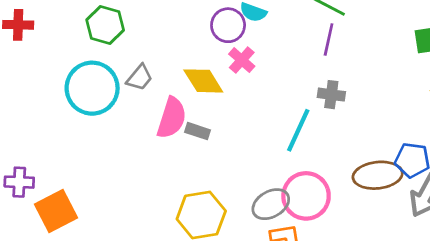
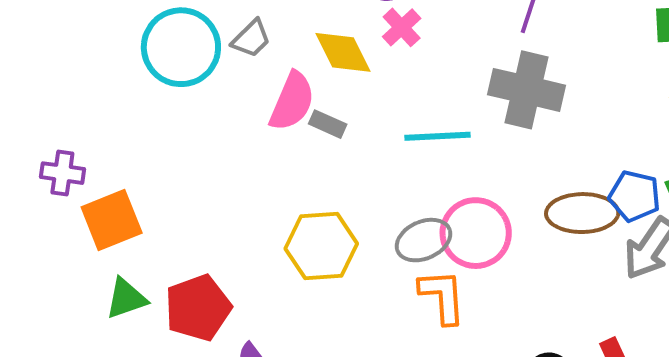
gray cross: (331, 95) -> (526, 90), size x1.8
cyan line: (298, 130) -> (438, 136), moved, turned 57

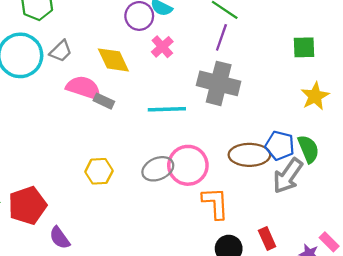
pink cross: (402, 27) -> (162, 47), moved
pink semicircle: (292, 101) -> (84, 88), turned -96
yellow hexagon: (321, 246) -> (99, 171), size x0.7
orange L-shape: (442, 296) -> (215, 203), moved

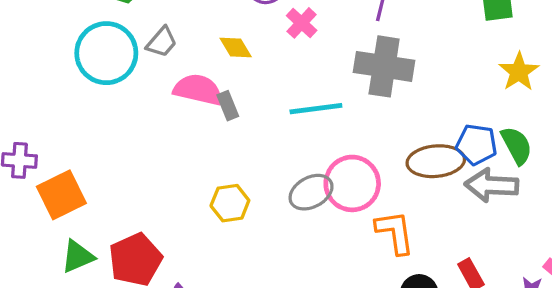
yellow diamond: (113, 60) -> (236, 47), size x0.7
gray rectangle: (104, 101) -> (228, 106), turned 48
gray arrow: (288, 176) -> (492, 185), turned 63

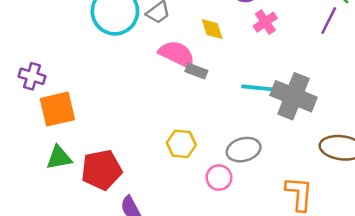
gray cross: (384, 66) -> (294, 96), moved
gray rectangle: (228, 106) -> (196, 71), turned -60
pink circle: (352, 183) -> (219, 178), moved, size x0.6

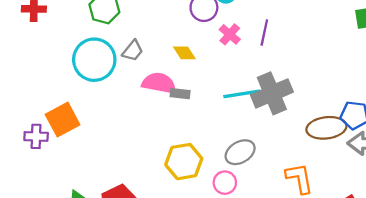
purple line: (329, 21) -> (264, 32), moved
gray cross: (294, 96) -> (272, 93), turned -30
orange square: (57, 109) -> (63, 120), moved
yellow hexagon: (181, 144) -> (184, 162), size x1.4

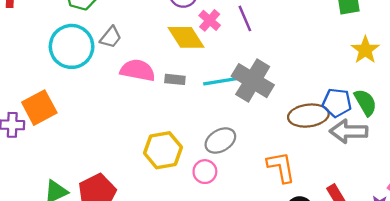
purple line: (264, 32) -> (245, 18), turned -35
yellow diamond: (184, 53) -> (186, 37), moved, size x1.6
gray cross: (272, 93) -> (253, 81), turned -36
gray rectangle: (180, 94) -> (175, 79), moved

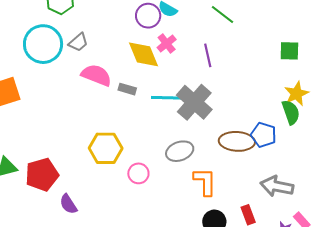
purple line: (245, 18) -> (208, 55), moved
green semicircle: (365, 102) -> (291, 112), moved
gray arrow: (349, 131) -> (277, 186), moved
gray ellipse: (220, 141) -> (180, 151), moved

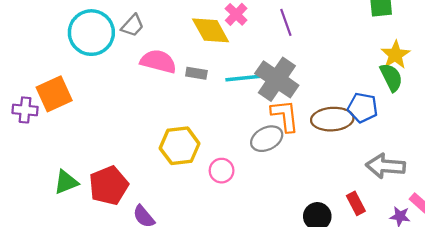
orange L-shape: (205, 182) -> (285, 116), moved

